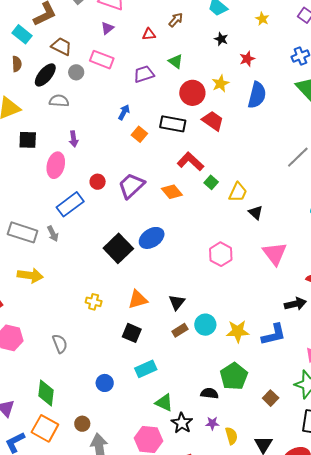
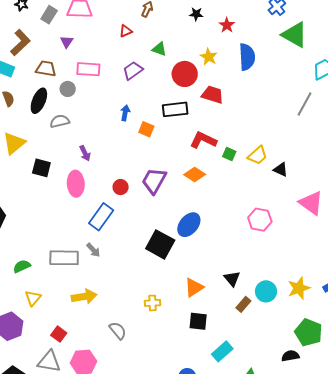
purple triangle: (107, 28) -> (67, 42), moved
black square: (28, 140) -> (41, 168), turned 30
yellow trapezoid: (238, 192) -> (258, 155), turned 40
gray semicircle: (60, 344) -> (118, 331), moved

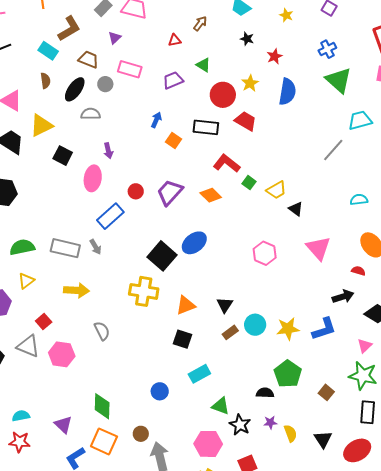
green semicircle: (22, 266) -> (22, 247), size x1.4
yellow cross: (153, 303) -> (144, 291), moved, size x1.8

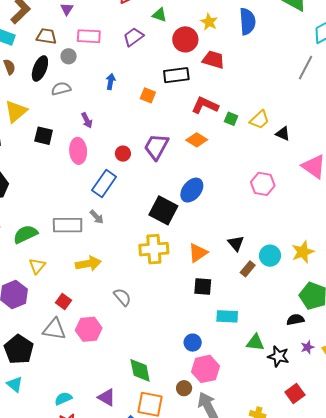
blue arrow: (156, 120) -> (111, 82), moved
cyan rectangle: (199, 374) -> (227, 316), turned 45
pink hexagon: (208, 444) -> (206, 369), moved

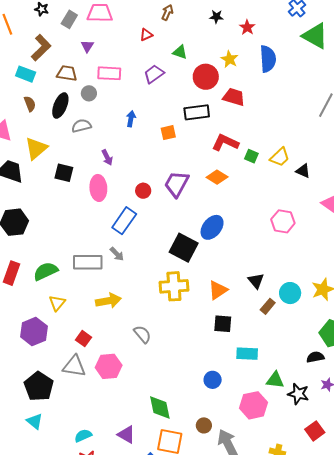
orange square: (148, 95) -> (168, 133), turned -35
pink hexagon: (206, 369) -> (254, 405), moved

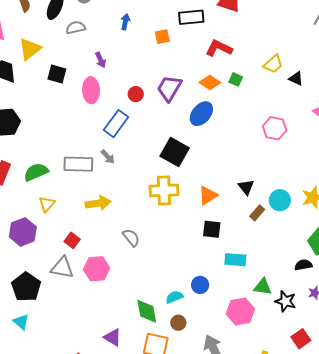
green square: (251, 156) -> (236, 79), moved
blue ellipse: (212, 227) -> (201, 114), moved
brown circle: (204, 425) -> (178, 323), moved
cyan semicircle: (83, 436) -> (174, 297), moved

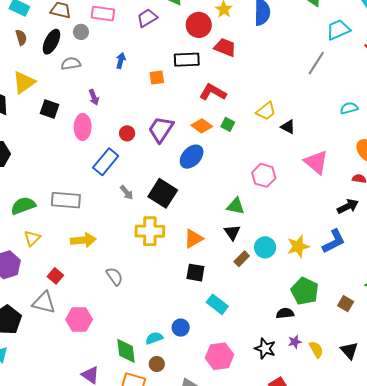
gray arrow: (108, 157) -> (127, 192), moved
cyan rectangle: (235, 260) -> (217, 304), turned 30
pink hexagon: (97, 269) -> (79, 320), moved
green triangle: (263, 287) -> (236, 206), moved

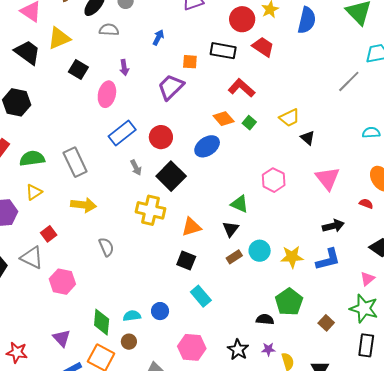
purple trapezoid: (161, 129) -> (171, 87), moved
red circle: (127, 133) -> (161, 137), moved, size x1.5
gray rectangle: (66, 200) -> (75, 162), turned 48
black arrow: (348, 206) -> (333, 226), moved

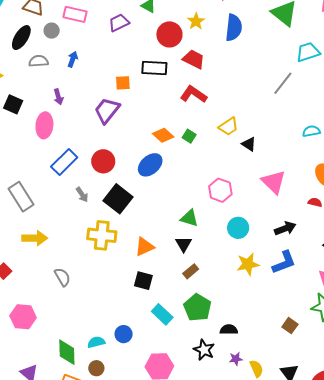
blue arrow: (158, 37) -> (73, 59), moved
red L-shape: (242, 88) -> (194, 94), moved
cyan circle: (260, 251) -> (238, 228), moved
green pentagon: (289, 302) -> (197, 308), moved
black star: (238, 350) -> (204, 350), moved

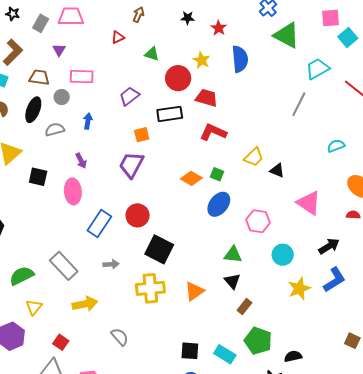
purple trapezoid: (119, 23) -> (129, 96), moved
blue ellipse: (150, 165) -> (219, 204), moved
gray arrow: (82, 195) -> (111, 264), moved, turned -49
black square: (143, 281) -> (190, 351), moved

